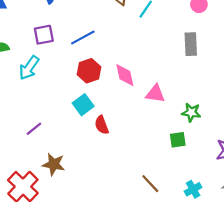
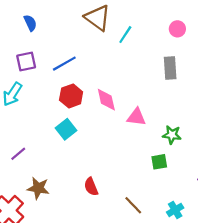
red semicircle: (102, 125) -> (91, 187), moved

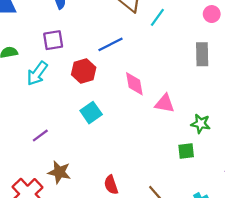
blue line: (64, 64) -> (111, 44), moved
red hexagon: (71, 96) -> (84, 71), moved
red semicircle: (91, 187) -> (111, 185), moved

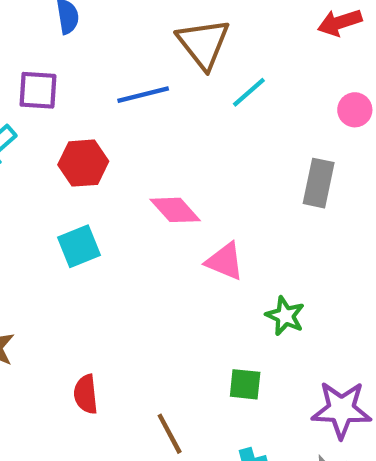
blue line: (111, 44) -> (143, 95), moved
pink diamond: (134, 84) -> (175, 210), turned -45
green square: (186, 151) -> (245, 384), moved

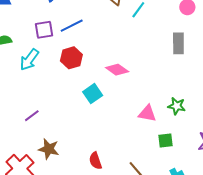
blue line: (143, 95) -> (72, 26), moved
cyan square: (79, 246) -> (93, 94), moved
pink triangle: (225, 261) -> (147, 113), moved

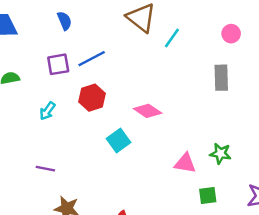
cyan arrow: (29, 60) -> (47, 111), moved, size x0.7
purple line: (32, 116) -> (45, 169), turned 49

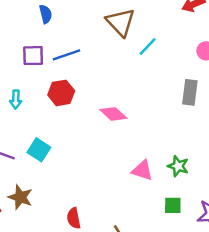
cyan arrow: (47, 111) -> (16, 99), turned -42
cyan square: (119, 140) -> (39, 150), moved, turned -30
green square: (208, 195) -> (173, 205), moved

